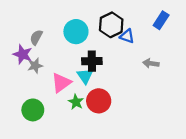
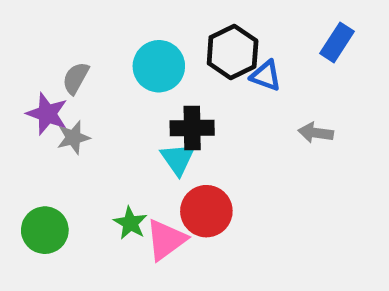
pink triangle: (61, 83) -> (166, 240), moved
green star: (76, 102) -> (130, 223), moved
green circle: (33, 110) -> (45, 230), moved

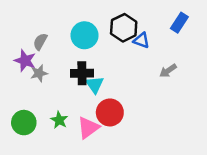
black cross: (192, 128) -> (82, 73), moved
gray arrow: (316, 133) -> (168, 71), turned -42
green star: (130, 223) -> (59, 120), moved

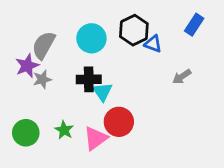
gray semicircle: (40, 42) -> (44, 45), size x1.5
purple star: (25, 61) -> (27, 66), turned 30

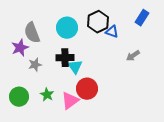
gray semicircle: (44, 45) -> (32, 33), turned -50
gray star: (42, 79) -> (35, 65), moved

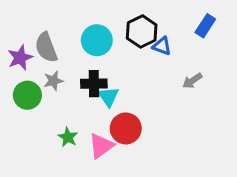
purple star: (20, 48) -> (20, 58), moved
gray star: (35, 65) -> (53, 81), moved
green circle: (19, 97) -> (27, 95), moved

